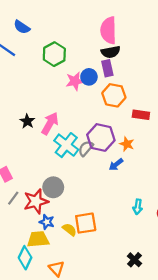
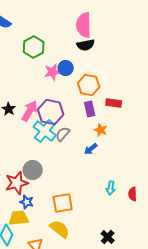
purple rectangle: (107, 68) -> (90, 109), moved
purple hexagon: (101, 137) -> (51, 112), moved
yellow semicircle: (69, 230) -> (60, 229), moved, size x1.5

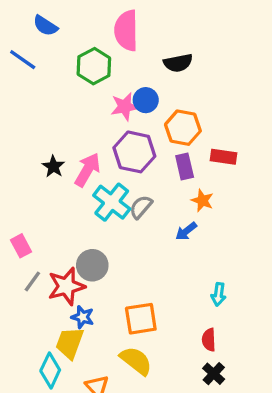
pink semicircle: (84, 25) -> (126, 31), moved
purple hexagon: (51, 112) -> (134, 152), moved
red semicircle: (133, 194) -> (209, 340), moved
yellow trapezoid: (19, 218) -> (70, 343), turned -65

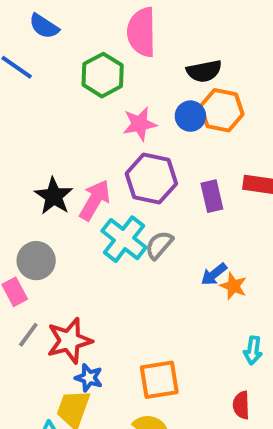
blue circle: (146, 100) -> (190, 116), moved
orange hexagon: (183, 128) -> (222, 110), moved
black star: (53, 167) -> (54, 196), size x1.4
orange star: (202, 200) -> (233, 286), moved
gray circle: (92, 265) -> (36, 261), moved

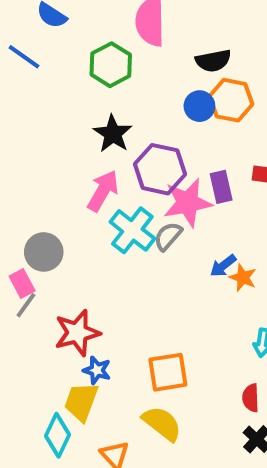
pink star: (140, 124) -> (188, 203), moved, size x1.4
black star: (54, 196) -> (113, 134), moved
gray line: (28, 335) -> (26, 305), moved

